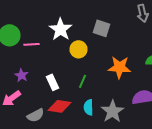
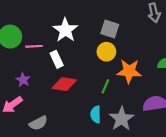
yellow circle: (78, 49) -> (106, 52), moved
green line: (82, 81) -> (105, 86), moved
white rectangle: (52, 82) -> (57, 59), moved
red diamond: (60, 106) -> (64, 84), moved

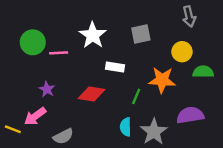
gray square: (110, 29) -> (141, 34), turned -30
yellow circle: (106, 52) -> (182, 52), moved
white rectangle: (57, 59) -> (115, 67), moved, turned -56

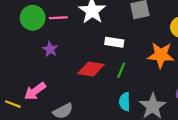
pink line: (59, 53) -> (58, 18), moved
purple star: (47, 89) -> (50, 49), moved
green line: (136, 96) -> (121, 70), moved

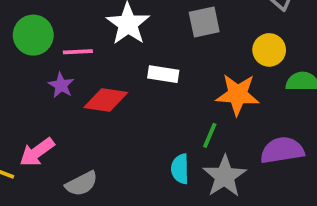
pink line: (58, 18) -> (78, 52), moved
red diamond: (91, 69) -> (106, 100), moved
green line: (121, 70) -> (210, 135), moved

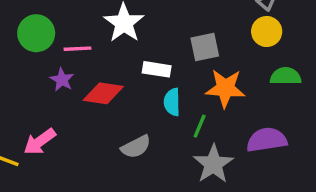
gray square: (204, 22) -> (205, 47), moved
yellow circle: (269, 50) -> (267, 32), moved
cyan semicircle: (180, 169) -> (172, 102), moved
gray semicircle: (82, 184) -> (136, 147), moved

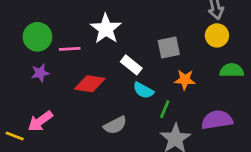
white rectangle: (157, 69) -> (131, 65), turned 30
purple star: (62, 80) -> (40, 73), moved, turned 30
orange star: (225, 88) -> (185, 80), size x0.7
cyan semicircle: (172, 102) -> (143, 90), turned -60

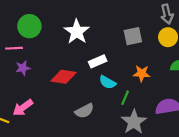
green circle: (37, 37) -> (29, 26), moved
gray square: (169, 48) -> (133, 36), moved
pink line: (70, 49) -> (14, 48), moved
white rectangle: (131, 65) -> (98, 61), turned -63

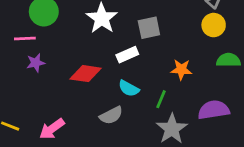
gray square: (133, 36) -> (149, 28), moved
cyan semicircle: (108, 82) -> (129, 88), moved
pink arrow: (23, 108) -> (52, 129), moved

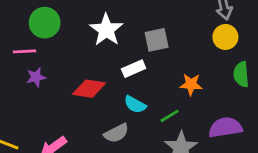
green semicircle: (228, 60) -> (241, 74), turned -95
green line: (161, 99) -> (169, 116), turned 36

